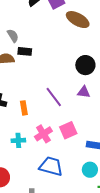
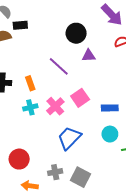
black circle: (85, 65) -> (76, 33), moved
cyan cross: (18, 140) -> (30, 107), moved
blue trapezoid: (51, 166) -> (69, 138), turned -50

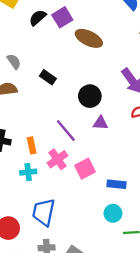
black rectangle: (20, 25) -> (48, 77), moved, turned 32
pink cross: (55, 106) -> (57, 159), moved
blue trapezoid: (69, 138) -> (44, 212), moved, turned -40

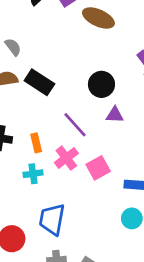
black rectangle: (48, 77) -> (39, 82), moved, size x1.5

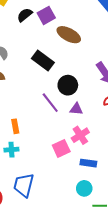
black rectangle: (39, 82) -> (43, 60), moved
purple line: (75, 125) -> (50, 103), moved
pink cross: (66, 158) -> (80, 135), moved

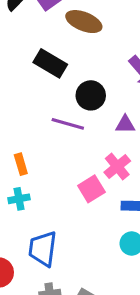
purple line: (50, 103) -> (68, 124), turned -30
purple triangle: (76, 109) -> (125, 124), moved

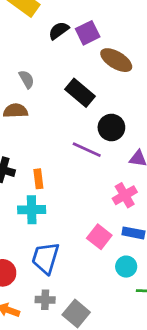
pink square: (91, 189) -> (99, 237), moved, turned -30
cyan cross: (19, 199) -> (32, 210), size x1.4

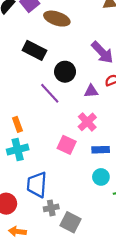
purple line: (87, 150) -> (50, 93), turned 35
pink square: (99, 237) -> (67, 145), moved
gray cross: (45, 300) -> (51, 208), moved

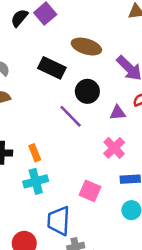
brown ellipse: (57, 19) -> (86, 47), moved
pink square: (67, 145) -> (90, 191), moved

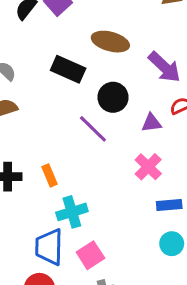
cyan cross: (36, 181) -> (72, 212), moved
pink square: (90, 191) -> (90, 255), moved, turned 35
blue trapezoid: (59, 221) -> (49, 247), moved

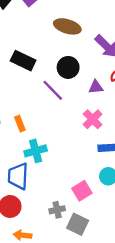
black rectangle: (68, 69) -> (23, 61), moved
pink square: (90, 255) -> (82, 191), moved

